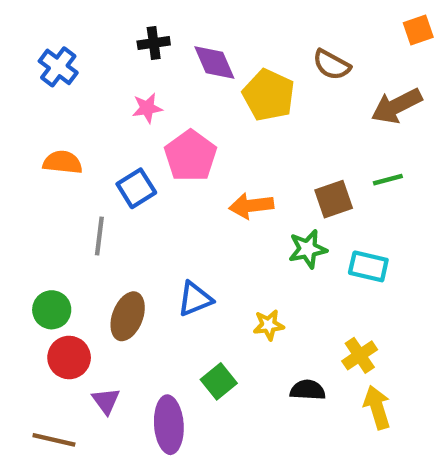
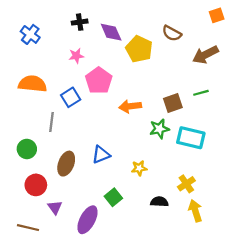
orange semicircle: (63, 162) -> (32, 84), size x1.4
cyan rectangle: (368, 266) -> (191, 138), size x1.4
green circle: (52, 310) -> (27, 149), moved
purple ellipse: (169, 425) -> (87, 220), turned 32

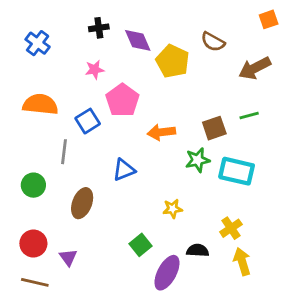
blue triangle: (101, 155) -> (124, 170), moved
red circle: (36, 185) -> (33, 244), moved
purple ellipse: (87, 220) -> (167, 273), moved

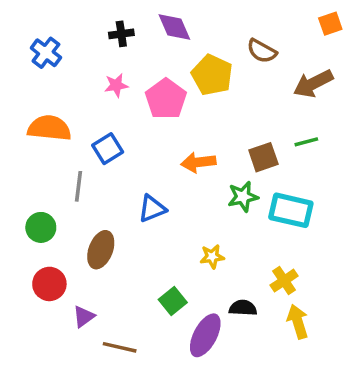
purple diamond: (138, 40) -> (174, 27), moved
pink pentagon: (122, 100) -> (166, 99), moved
red circle: (33, 244) -> (49, 284), moved
purple triangle: (68, 257) -> (84, 316), turned 30
brown line: (35, 282) -> (120, 347), moved

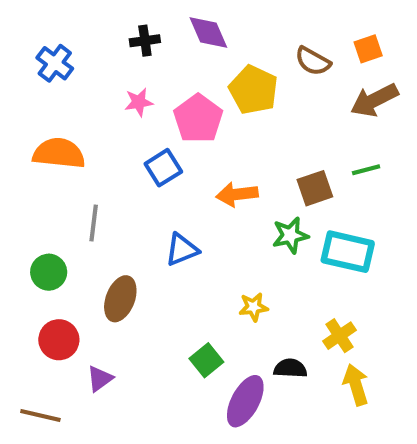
orange square: (330, 24) -> (368, 49), moved
blue square: (108, 149) -> (163, 168), moved
brown line: (120, 347) -> (40, 416), moved

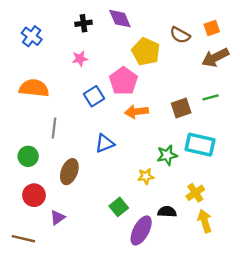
pink pentagon: (198, 119) -> (123, 81), moved
green star: (290, 235) -> (167, 155), moved

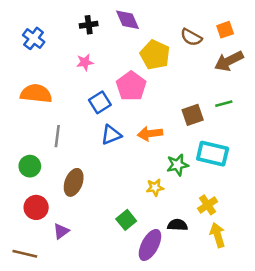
orange arrow: (136, 112) -> (150, 134), moved
blue triangle: (105, 143) -> (111, 135), moved

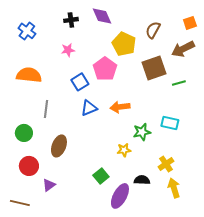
orange square: (225, 30) -> (190, 23), moved
brown semicircle: (191, 37) -> (153, 30), turned 90
brown square: (193, 115) -> (154, 68), moved, size x1.4
cyan rectangle: (213, 154) -> (170, 123), size x0.7

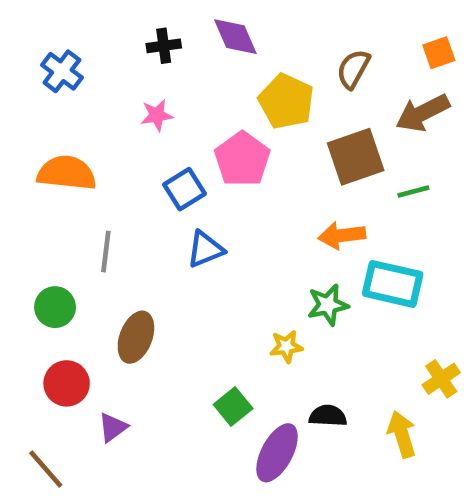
orange arrow: (120, 107) -> (342, 235), moved
cyan rectangle: (170, 123) -> (393, 284), size x1.4
yellow cross: (166, 164) -> (441, 379), moved
brown line: (20, 203) -> (46, 469), turned 36

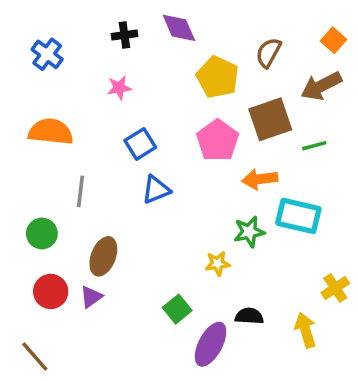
orange square: (439, 53) -> (334, 40), turned -30
pink pentagon: (242, 159) -> (218, 140), moved
purple triangle: (113, 427) -> (91, 297), moved

